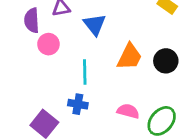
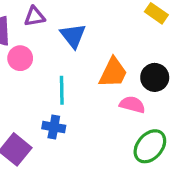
pink semicircle: (128, 111) -> (132, 105), moved

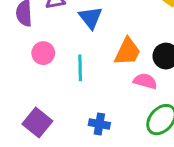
pink circle: (20, 58) -> (43, 53), moved
blue cross: (54, 127) -> (99, 124), moved

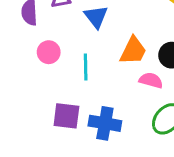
purple square: (37, 123) -> (66, 116), moved, turned -32
blue cross: (99, 124) -> (105, 123), size x1.5

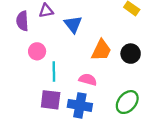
cyan line: (86, 67) -> (54, 72), moved
pink semicircle: (151, 80) -> (88, 80), moved

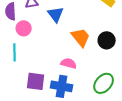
orange trapezoid: (101, 50) -> (81, 37), turned -65
pink circle: (37, 51) -> (24, 28), moved
cyan line: (54, 72) -> (15, 52), moved

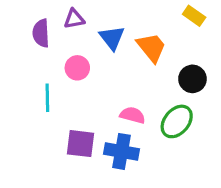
pink circle: (24, 28) -> (77, 68), moved
orange trapezoid: (81, 37) -> (151, 47), moved
green ellipse: (104, 83) -> (177, 121), moved

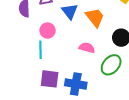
cyan line: (47, 98) -> (40, 50), moved
pink semicircle: (133, 115) -> (87, 48), moved

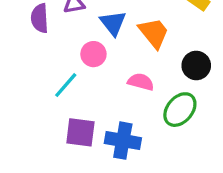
pink circle: (48, 31) -> (93, 54), moved
cyan line: (40, 50) -> (66, 85), turned 42

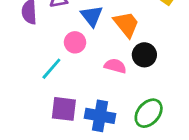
black circle: (196, 65) -> (144, 55), moved
green ellipse: (180, 110) -> (149, 113), moved

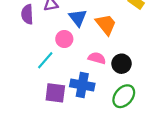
black circle: (144, 55) -> (122, 64), moved
blue cross: (100, 116) -> (82, 85), moved

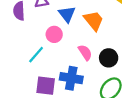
pink semicircle: (97, 58) -> (85, 53), turned 42

